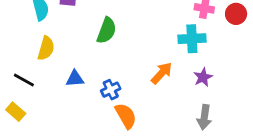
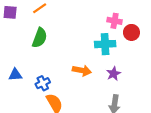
red circle: (236, 14) -> (131, 32), moved
orange arrow: (162, 73) -> (82, 70), turned 60

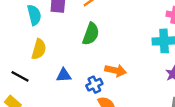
orange arrow: (82, 70) -> (116, 70), moved

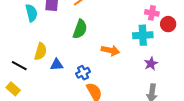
yellow semicircle: (39, 49) -> (40, 51), moved
orange arrow: (116, 70) -> (110, 50), moved

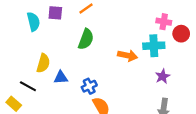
orange arrow: (110, 50) -> (128, 56), moved
black line: (19, 66) -> (28, 86), moved

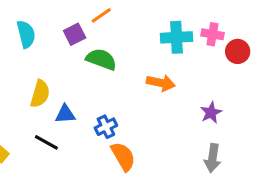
purple square: (55, 13) -> (75, 34), moved, turned -32
green semicircle: (86, 39) -> (101, 59), turned -90
cyan cross: (154, 46) -> (176, 37), moved
black line: (28, 86) -> (46, 142), moved

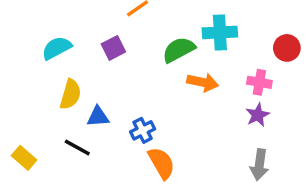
cyan semicircle: (26, 34) -> (57, 48), moved, turned -104
purple square: (75, 34) -> (113, 48), moved
pink cross: (213, 34) -> (259, 82), moved
green semicircle: (101, 59) -> (179, 50), moved, turned -48

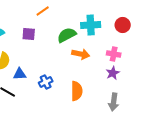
purple square: (113, 48) -> (29, 34), turned 32
red circle: (287, 48) -> (123, 25), moved
orange semicircle: (161, 163) -> (77, 91), moved, turned 30

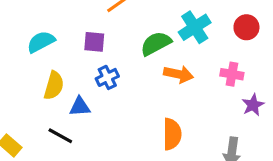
cyan cross: (91, 25) -> (195, 27), turned -30
purple star: (113, 73) -> (253, 105), moved
blue cross: (46, 82) -> (107, 77), moved

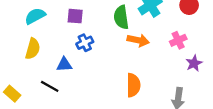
green semicircle: (156, 43) -> (121, 17), turned -70
pink cross: (232, 74) -> (178, 40), turned -35
yellow semicircle: (54, 86) -> (33, 49), moved

